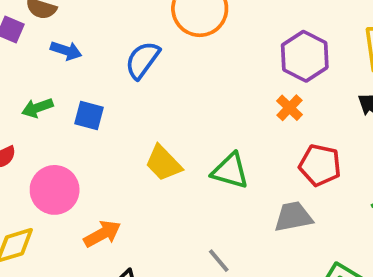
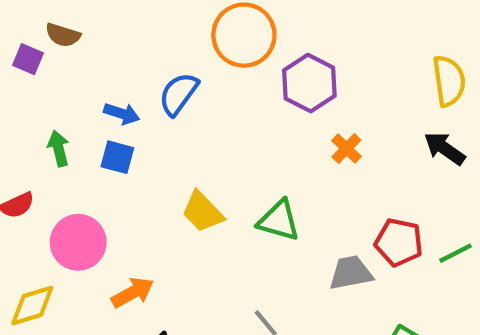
blue arrow: (66, 51) -> (122, 114), moved
purple hexagon: (305, 56) -> (309, 83), moved
green arrow: (37, 108) -> (59, 149), turned 96
red pentagon: (320, 165) -> (399, 242), moved

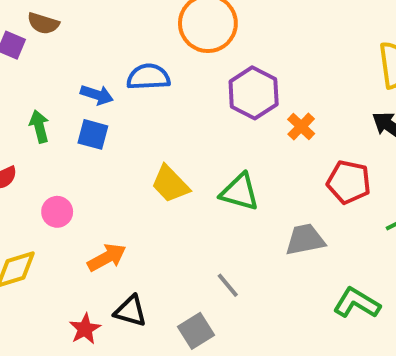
purple hexagon: (309, 83) -> (254, 93), moved
blue semicircle: (178, 94) -> (148, 77), turned 51
pink circle: (78, 242) -> (57, 212), size x0.6
red pentagon: (399, 242) -> (349, 182), moved

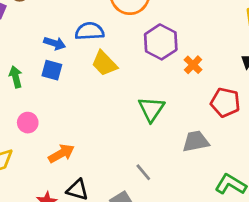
green arrow: (39, 127) -> (16, 77), moved
yellow trapezoid: (170, 184) -> (104, 63), moved
green triangle: (240, 192) -> (151, 109), turned 48

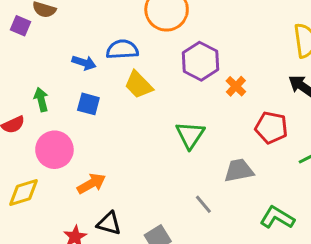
blue square: (52, 70) -> (88, 104), moved
pink circle: (28, 123) -> (54, 150), size x1.6
gray line: (143, 172) -> (203, 204), moved

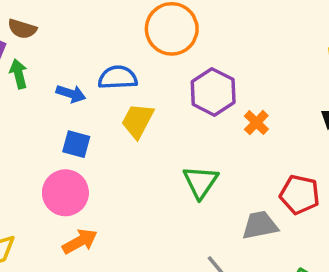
yellow trapezoid: (139, 85) -> (137, 121), turned 72
green arrow: (41, 100) -> (19, 74), moved
red pentagon: (271, 128) -> (300, 195), moved
pink circle: (54, 150) -> (65, 193), moved

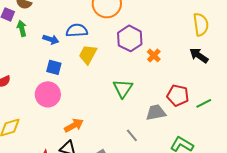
orange arrow: (80, 241) -> (74, 125), moved

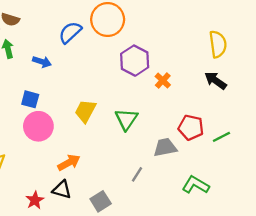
blue semicircle: (77, 30) -> (70, 32), moved, turned -40
yellow trapezoid: (88, 54) -> (85, 111), moved
blue square: (54, 67) -> (30, 99), moved
gray line: (132, 135) -> (137, 174), turned 72

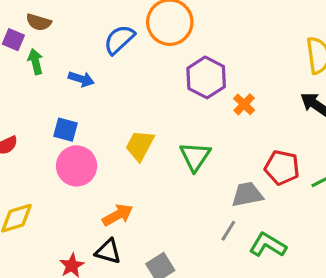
gray line: (137, 174) -> (228, 231), moved
green L-shape: (196, 185) -> (268, 245), moved

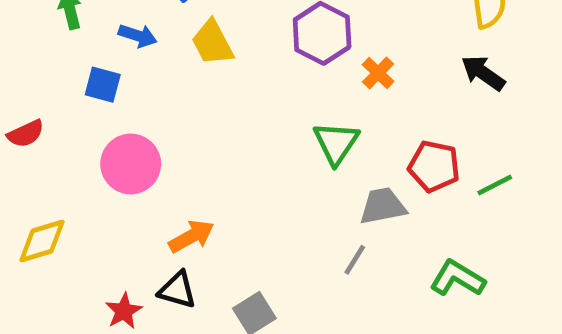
blue square: (65, 130) -> (103, 85), moved
yellow trapezoid: (140, 145) -> (212, 43), moved, turned -56
green triangle: (195, 156) -> (336, 143), moved
green L-shape: (268, 245) -> (457, 278), moved

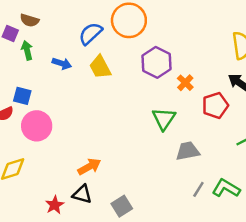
blue square: (103, 85) -> (22, 96), moved
pink circle: (131, 164) -> (37, 126), moved
red pentagon: (434, 166) -> (215, 105), moved, turned -30
gray line: (355, 260) -> (198, 189), moved

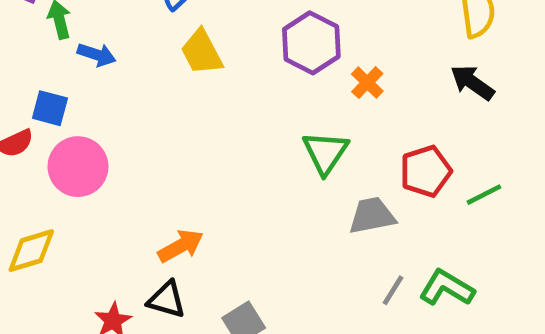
blue arrow: (62, 64) -> (97, 55), moved
red pentagon: (215, 105) -> (426, 171), moved

